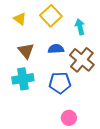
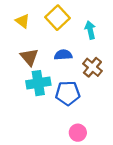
brown cross: (82, 60) -> (92, 67), size x0.7
cyan cross: (23, 79) -> (38, 83), moved

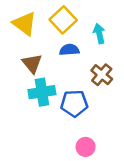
yellow triangle: (23, 21) -> (25, 24), size x1.5
blue semicircle: (63, 55) -> (69, 50), moved

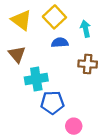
brown triangle: (32, 63) -> (17, 54), moved
brown cross: (102, 75) -> (88, 64), turned -36
blue pentagon: (74, 103) -> (52, 103), moved

